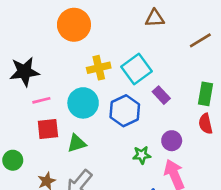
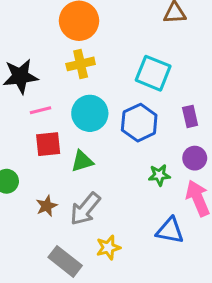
yellow cross: (99, 68) -> (81, 64), moved
cyan square: (137, 69) -> (153, 73), turned -32
purple rectangle: (161, 95) -> (190, 116), moved, turned 30

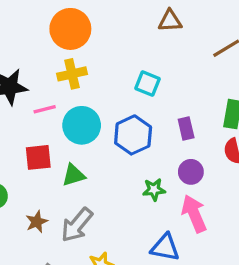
cyan square: (153, 73) -> (147, 84), size x0.7
pink line: (40, 110) -> (45, 109), moved

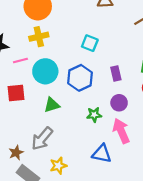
green triangle: (74, 175) -> (52, 105), moved
brown star: (37, 222) -> (16, 153), moved

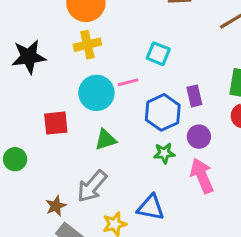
pink line: (20, 60) -> (128, 82), moved
blue hexagon: (80, 78) -> (163, 112), moved
blue triangle: (102, 154) -> (151, 207), moved

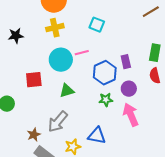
cyan square: (158, 54) -> (97, 25), moved
black star: (29, 57) -> (16, 36), size x0.7

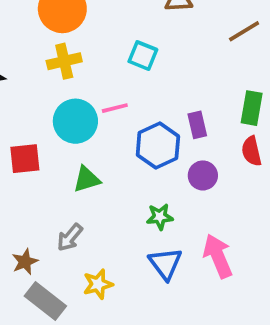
green star: (106, 100) -> (160, 217), moved
pink arrow: (131, 115) -> (218, 256), moved
gray arrow: (58, 122) -> (70, 237), size x0.7
blue triangle: (97, 136) -> (165, 264), moved, turned 42

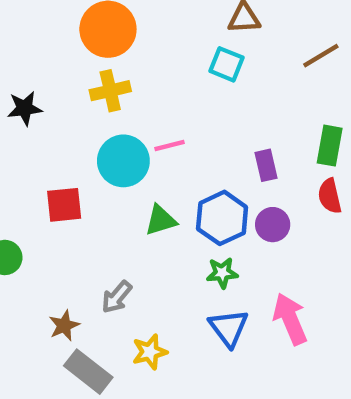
cyan square: (143, 56) -> (227, 64), moved
blue hexagon: (158, 146) -> (222, 218), moved
green triangle: (87, 179) -> (161, 220), moved

